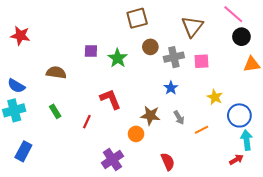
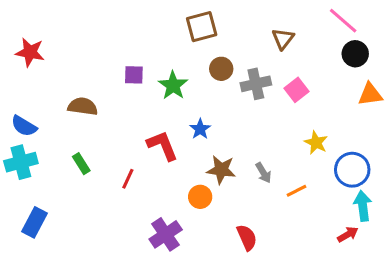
brown triangle: (192, 26) -> (283, 39), size x0.7
pink square: (202, 61) -> (297, 90), turned -35
blue star: (171, 88) -> (200, 129), moved

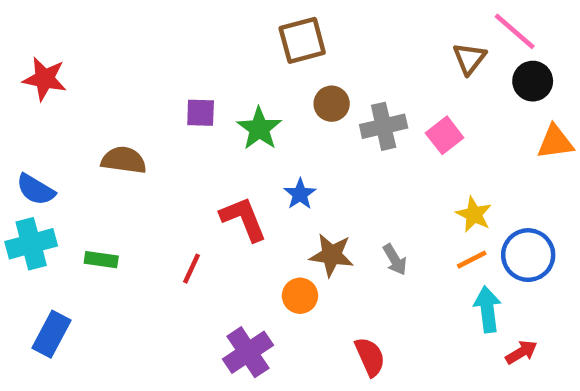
brown triangle: (283, 39) -> (469, 58), moved
green rectangle: (81, 164) -> (101, 260), moved, turned -50
orange line: (297, 191) -> (472, 260), moved
cyan arrow: (363, 206) -> (487, 309), moved

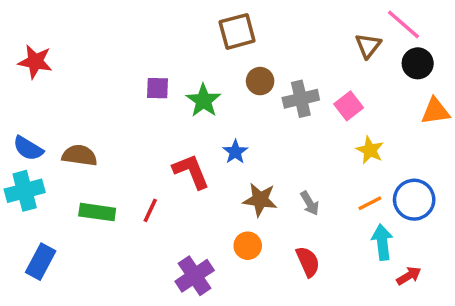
brown semicircle: (124, 160) -> (80, 155), moved
yellow star: (474, 214) -> (370, 150), moved
green rectangle: (101, 260) -> (97, 212), moved, size x1.4
orange circle: (300, 296) -> (248, 246), moved
red semicircle: (370, 357) -> (308, 262), moved

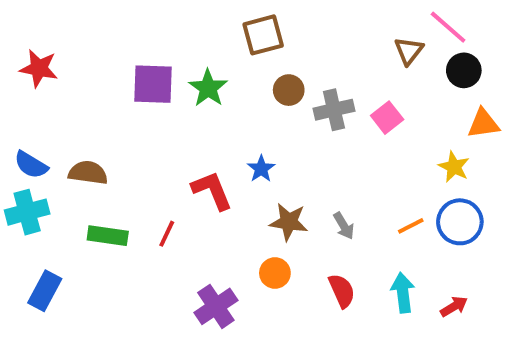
purple square: (157, 88) -> (153, 84), moved, size x1.6
green star: (203, 101) -> (208, 88), moved
yellow star: (370, 150) -> (454, 167), moved
cyan arrow: (382, 242) -> (403, 293), moved

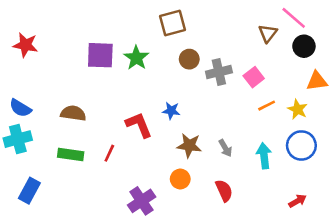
blue star: (261, 169) -> (171, 111), turned -30
brown semicircle: (88, 173) -> (73, 113), moved
orange line: (411, 226) -> (267, 106), moved
cyan arrow: (403, 293) -> (264, 156), moved

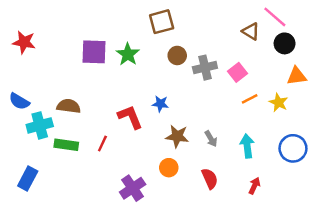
brown triangle: (268, 33) -> (251, 31), turned -36
cyan cross: (18, 139) -> (40, 125), moved
blue circle: (301, 145) -> (293, 148), moved
red arrow: (298, 201) -> (254, 186), moved, turned -35

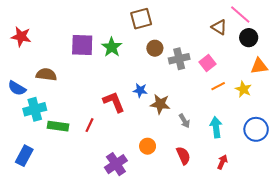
brown semicircle: (69, 106) -> (46, 75), moved
brown star: (177, 136) -> (160, 104), moved

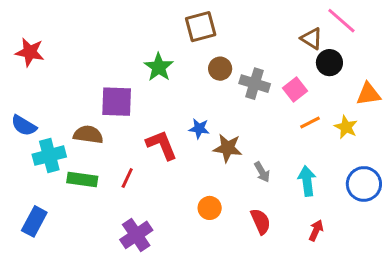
black circle: (249, 38) -> (329, 63), moved
purple square: (82, 45) -> (117, 102), moved
gray cross: (179, 59) -> (255, 84), turned 30
brown semicircle: (46, 75) -> (88, 135), moved
purple cross: (116, 164) -> (136, 235), moved

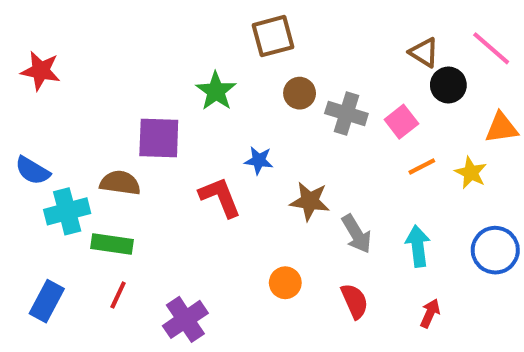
pink line: (341, 21) -> (491, 48), moved
blue star: (199, 129) -> (259, 160), moved
gray arrow: (262, 172) -> (357, 234), size x1.4
red line: (127, 178) -> (118, 295), moved

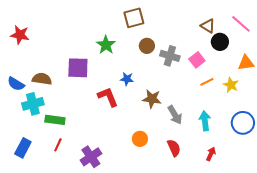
brown semicircle: (120, 183) -> (42, 79), moved

